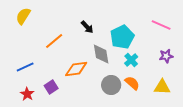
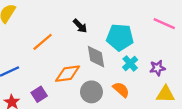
cyan pentagon: (122, 37) -> (120, 37), turned 30
purple star: (166, 56) -> (157, 68), moved
orange semicircle: (132, 83) -> (121, 90), moved
gray circle: (111, 85) -> (91, 92), moved

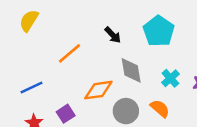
cyan pentagon: (120, 37) -> (159, 31), moved, turned 30

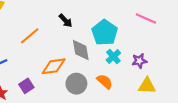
cyan pentagon: (159, 31) -> (105, 33), moved

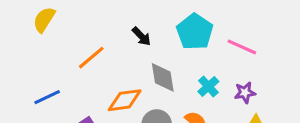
pink line: (146, 18) -> (242, 47), moved
cyan pentagon: (105, 33) -> (195, 32), moved

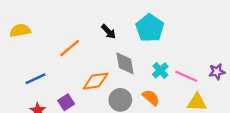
yellow semicircle: (44, 20) -> (20, 30), moved, turned 48
pink line: (242, 47) -> (186, 76), moved
purple star: (245, 93) -> (217, 72), moved

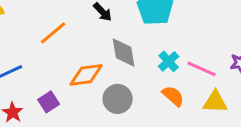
orange semicircle: (151, 98) -> (173, 96), moved

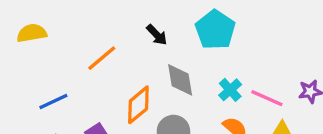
orange diamond: (86, 75) -> (138, 105), turned -32

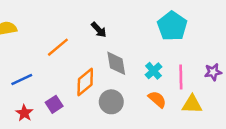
cyan pentagon: (215, 30) -> (172, 26), moved
pink line: (267, 98) -> (181, 77), turned 65

